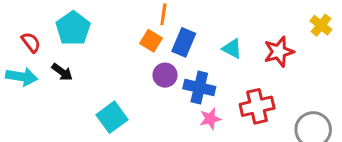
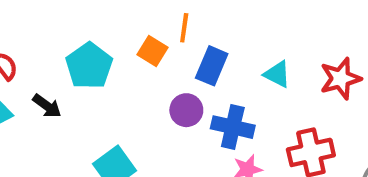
cyan pentagon: (73, 28) -> (89, 66), moved
orange square: (151, 41) -> (153, 51), moved

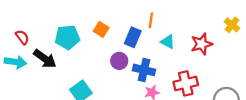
orange line: (184, 28) -> (151, 20), moved
cyan pentagon: (89, 66) -> (67, 37), turned 30
black arrow: (47, 106) -> (45, 59), size x1.5

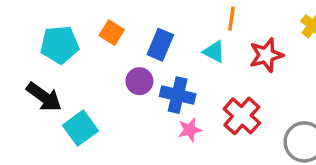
orange line: (151, 20) -> (231, 19), moved
black arrow: (45, 59) -> (44, 97), moved
red cross: (186, 83) -> (242, 116), turned -35

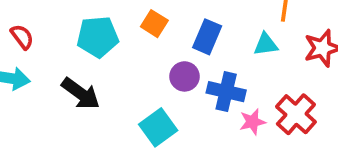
cyan triangle: (214, 52) -> (266, 44), turned -35
cyan square: (80, 128) -> (158, 127), moved
pink star: (190, 130) -> (253, 122), moved

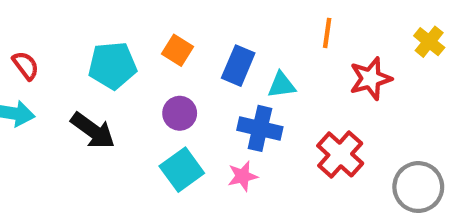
cyan triangle: (266, 44) -> (282, 85), moved
purple circle: (185, 76) -> (180, 113), moved
pink star: (253, 122) -> (243, 176), moved

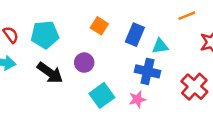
orange line: (327, 33) -> (187, 16), turned 60
cyan pentagon: (112, 66) -> (45, 35), moved
purple circle: (180, 113) -> (84, 63), moved

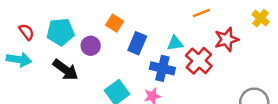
blue rectangle: (135, 35) -> (137, 43), moved
purple circle: (84, 63) -> (91, 46), moved
red cross: (194, 87) -> (199, 61), moved

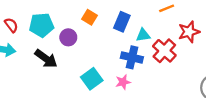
blue rectangle: (137, 43) -> (122, 22), moved

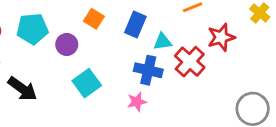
black arrow: (46, 59) -> (22, 89), moved
cyan square: (92, 79) -> (87, 83), moved

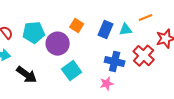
cyan triangle: (163, 42) -> (126, 30), moved
purple circle: (67, 44) -> (58, 44), size x1.5

